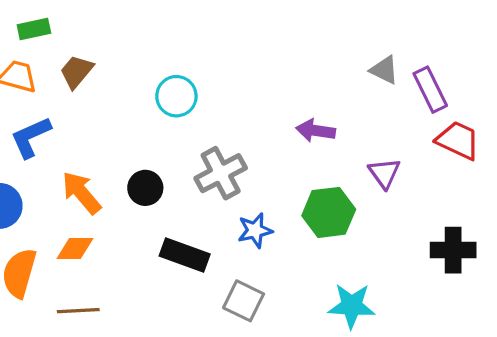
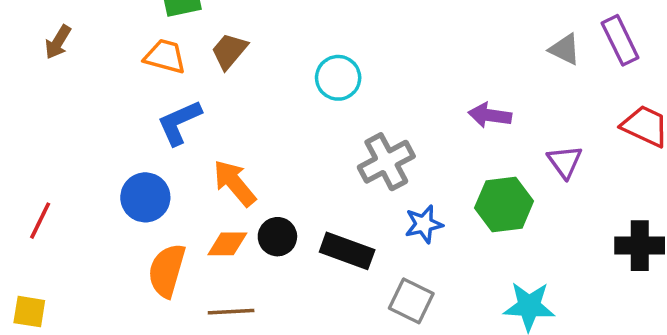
purple rectangle: (430, 90) -> (620, 40), moved
black circle: (145, 188) -> (277, 237), moved

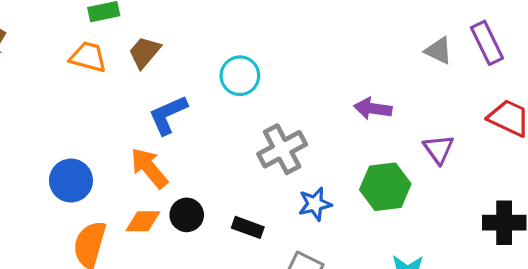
blue L-shape: (179, 122) -> (168, 115), moved
black rectangle: (347, 251) -> (248, 227), size x0.7

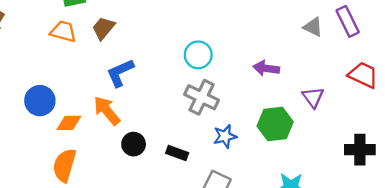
cyan circle: (240, 76) -> (198, 55), moved
gray cross: (282, 149) -> (202, 97), turned -36
blue circle: (71, 180) -> (40, 101), moved
orange diamond: (143, 221) -> (69, 123), moved

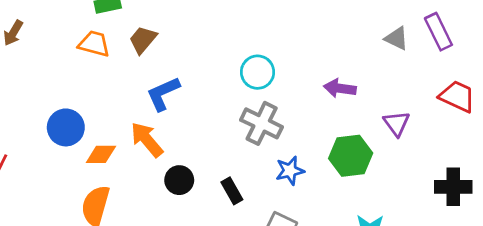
black rectangle: (177, 153) -> (232, 191), turned 40

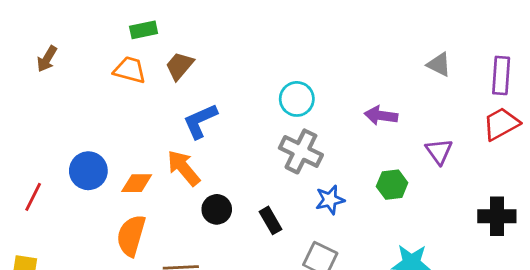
purple rectangle: (438, 32) -> (501, 75), moved, turned 30
red trapezoid: (457, 96) -> (501, 124), turned -54
blue circle: (66, 127) -> (88, 171), moved
green hexagon: (351, 156) -> (392, 185), size x0.7

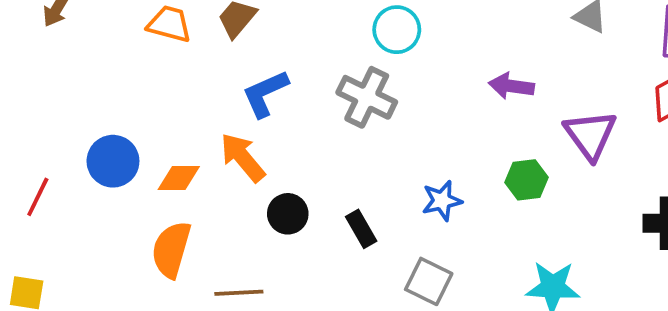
cyan circle: (297, 99) -> (397, 30), moved
gray cross: (301, 151) -> (367, 97), moved
purple triangle: (439, 151) -> (590, 135), size x1.4

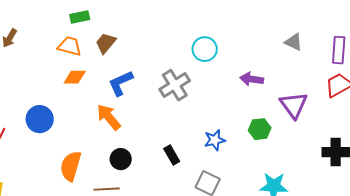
cyan circle: (397, 30) -> (205, 49), moved
gray cross: (367, 97) -> (175, 85), turned 32
orange diamond: (179, 178) -> (75, 77), moved
black circle: (288, 214) -> (121, 159), moved

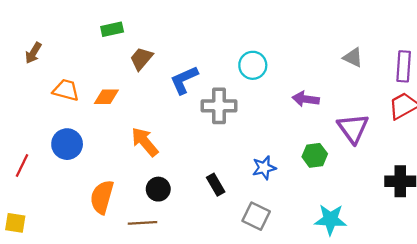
orange trapezoid: (70, 46) -> (66, 90), moved
blue L-shape: (121, 83) -> (184, 80), moved
gray cross: (175, 85) -> (219, 106), turned 32

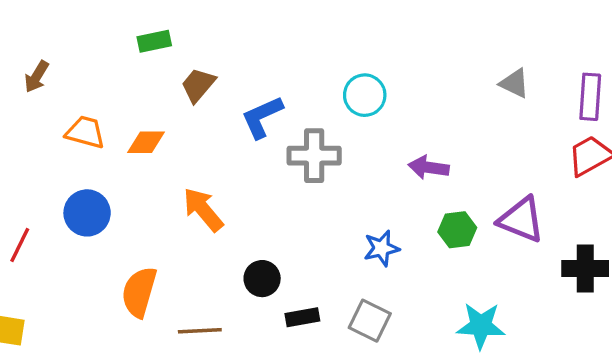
purple arrow: (306, 99) -> (429, 167), moved
purple triangle: (353, 128) -> (521, 220), moved, turned -32
black rectangle: (216, 185) -> (302, 317), moved, turned -70
black circle: (158, 189) -> (262, 279), moved

